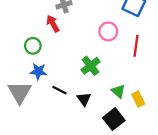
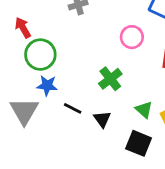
red arrow: (53, 24) -> (23, 28), moved
green circle: (33, 46) -> (40, 55), size x1.5
black square: (114, 119) -> (139, 143), turned -30

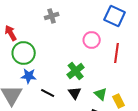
black triangle: (102, 119) -> (75, 93), moved

